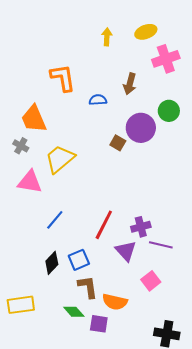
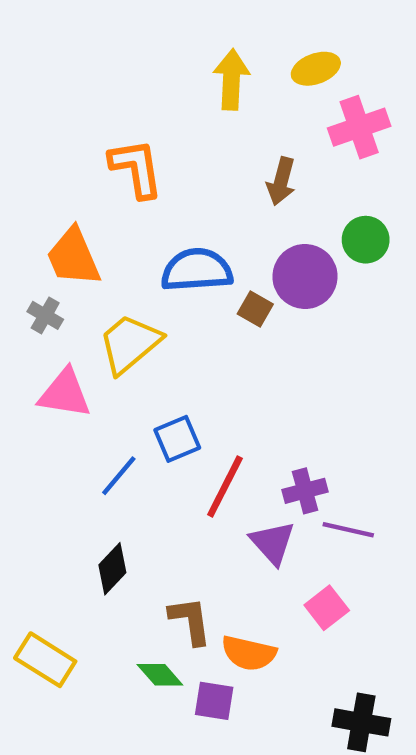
yellow arrow: (107, 37) -> (231, 80), size x1.5
blue semicircle: (98, 100) -> (197, 270), moved, size x1.8
blue square: (79, 260) -> (177, 439), moved
yellow rectangle: (21, 305) -> (45, 660), turned 40

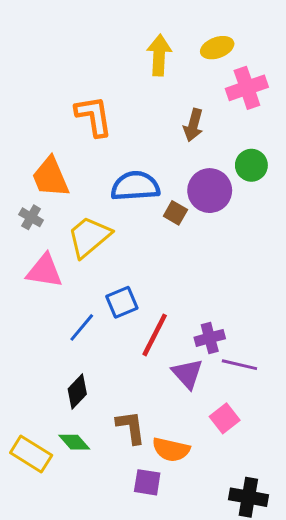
green diamond: (160, 675) -> (74, 442), moved

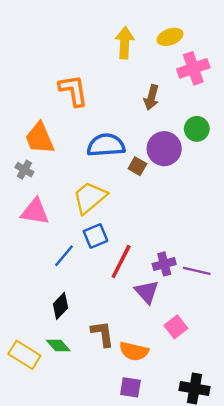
yellow trapezoid: (89, 237) -> (90, 198), moved
purple line: (239, 365) -> (197, 271), moved
purple square: (147, 482) -> (130, 387), moved

